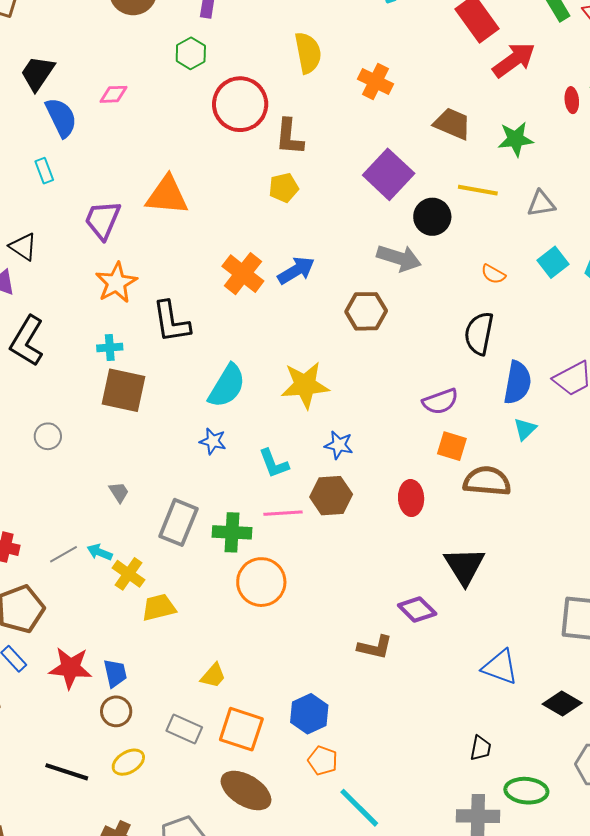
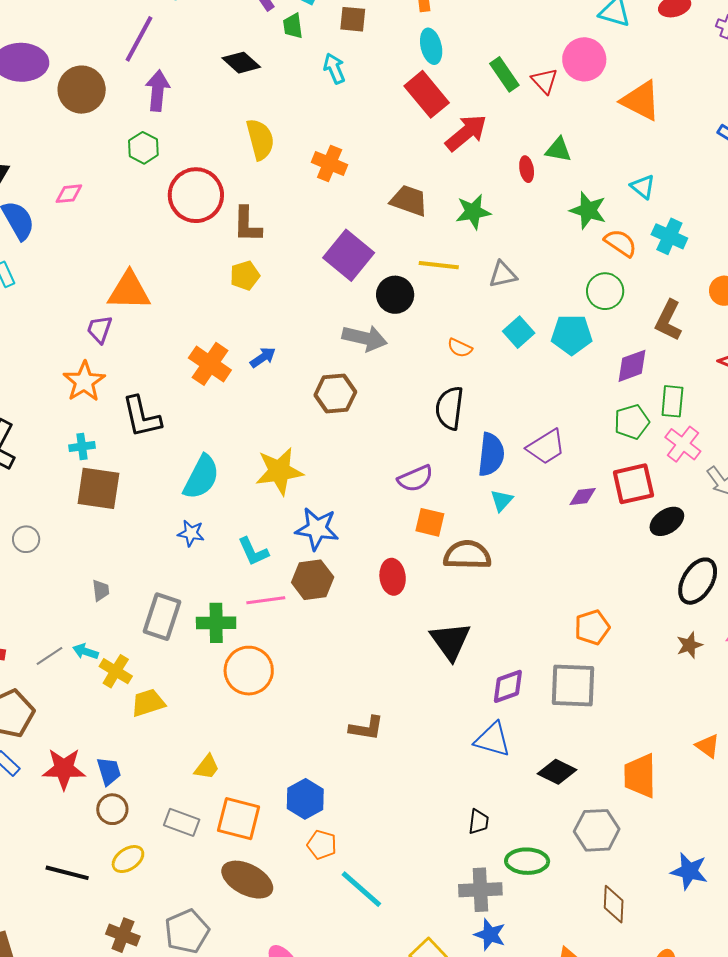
purple trapezoid: (103, 220) -> (100, 329), moved, size x0.7
blue arrow: (296, 270) -> (263, 357), size x0.7
blue star: (339, 445) -> (317, 529), size x1.5
gray trapezoid: (119, 492) -> (101, 590), turned 30
purple diamond: (417, 609) -> (508, 686), moved, turned -60

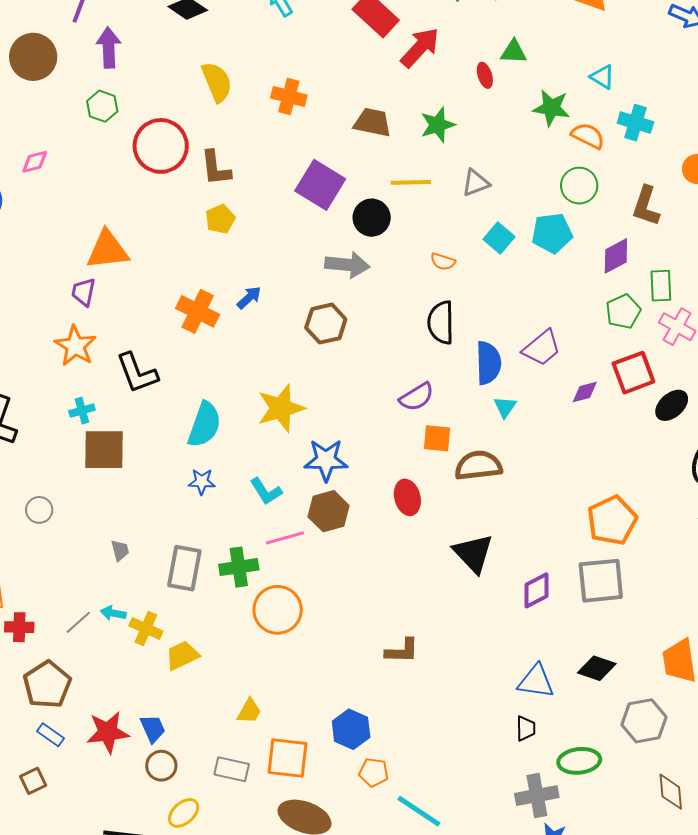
orange pentagon: (592, 627) -> (612, 520), size x1.4
blue triangle: (493, 740) -> (536, 681), moved

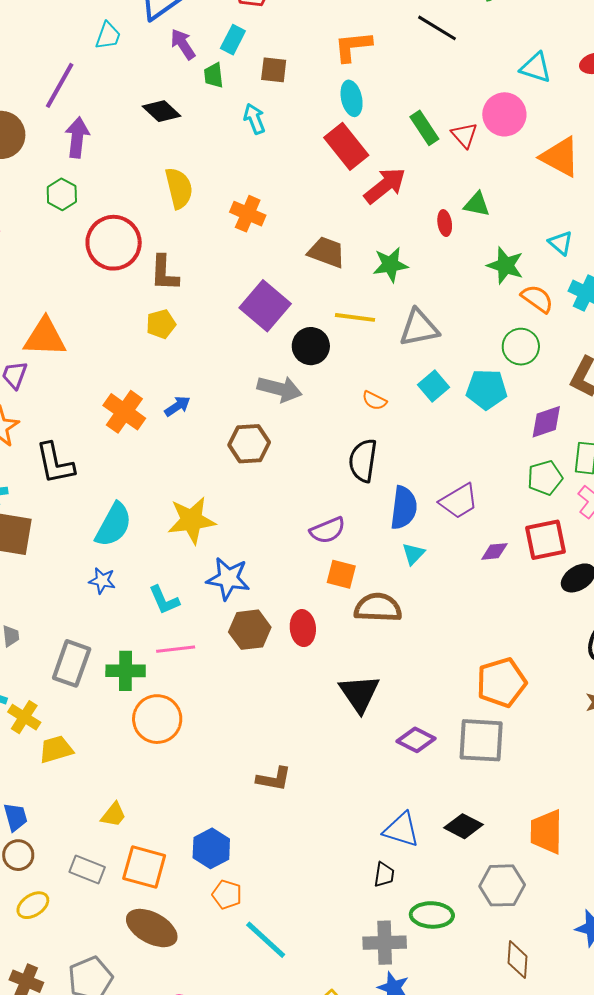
gray triangle: (476, 183) -> (419, 328), size x1.4
brown hexagon: (329, 511) -> (250, 630), moved
purple diamond: (537, 590) -> (416, 740), turned 45

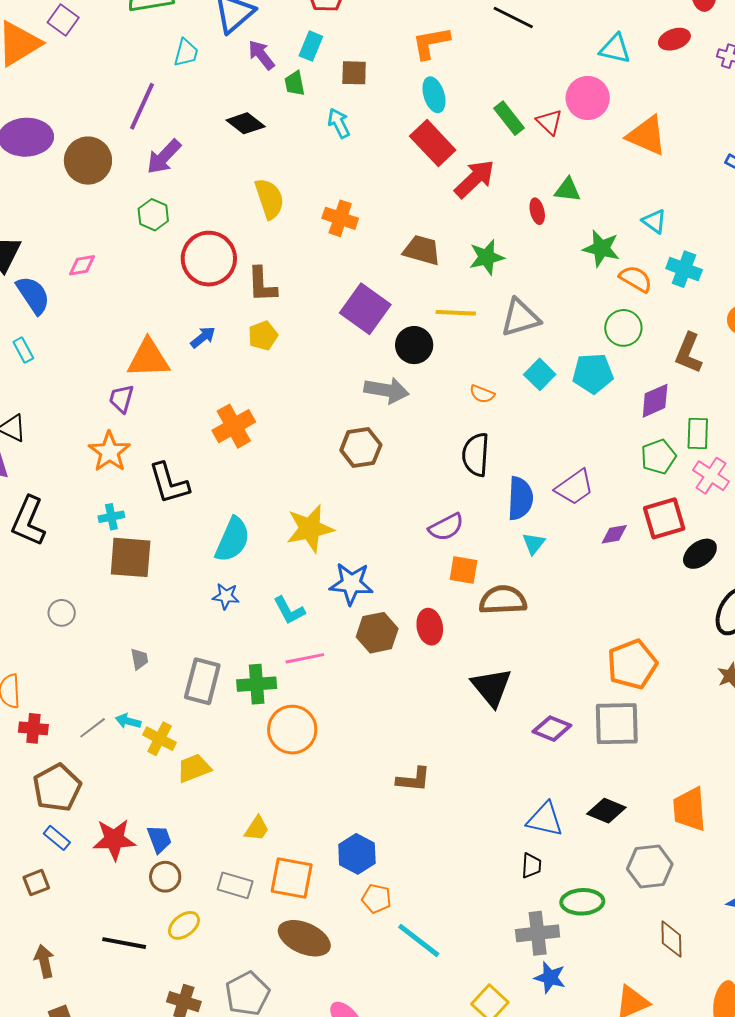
purple arrow: (77, 137) -> (164, 157), turned -138
blue arrow: (177, 406) -> (203, 337), moved
orange cross: (124, 412) -> (234, 426), turned 30

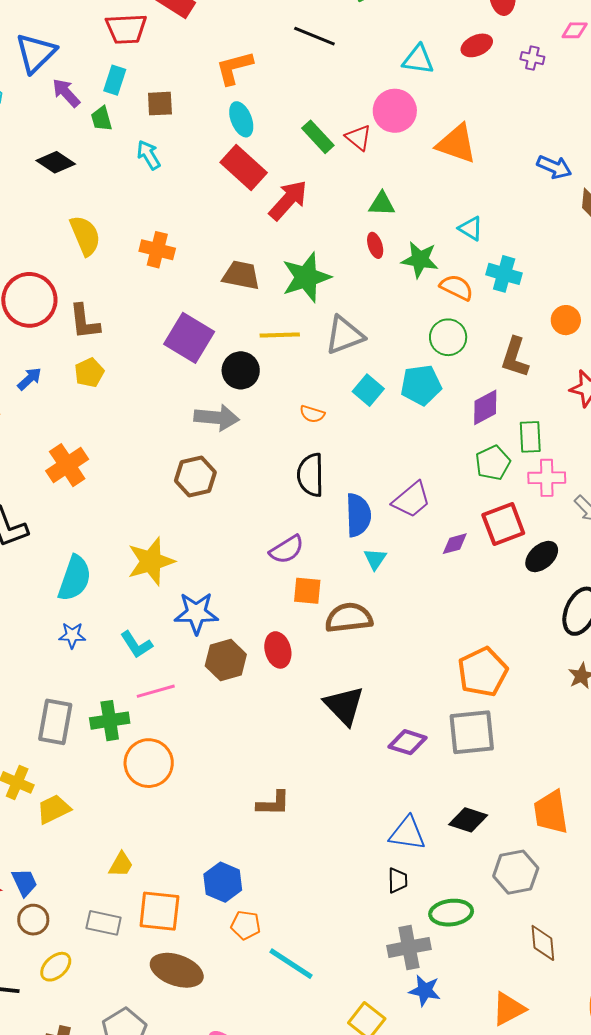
red ellipse: (537, 211) -> (375, 245), moved
green star: (487, 257) -> (306, 277), size x1.4
pink cross: (711, 476) -> (547, 478), turned -30

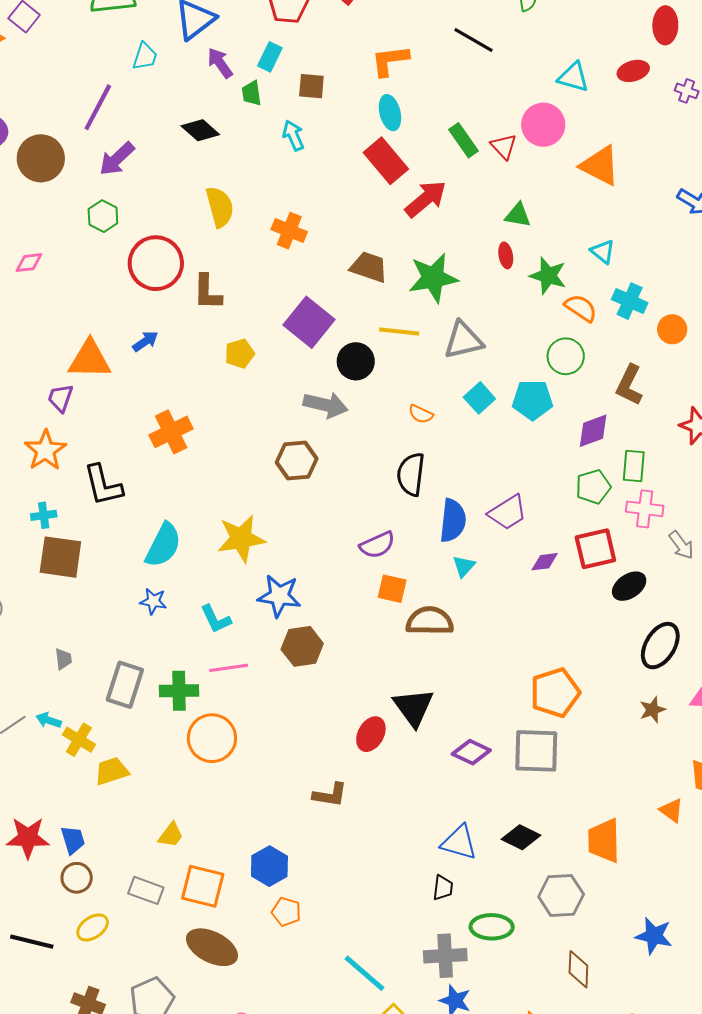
orange circle: (566, 320) -> (672, 329), moved
yellow pentagon: (89, 373) -> (240, 354), moved
red ellipse: (278, 650) -> (371, 734), moved, turned 36
cyan line: (291, 964) -> (364, 973), moved

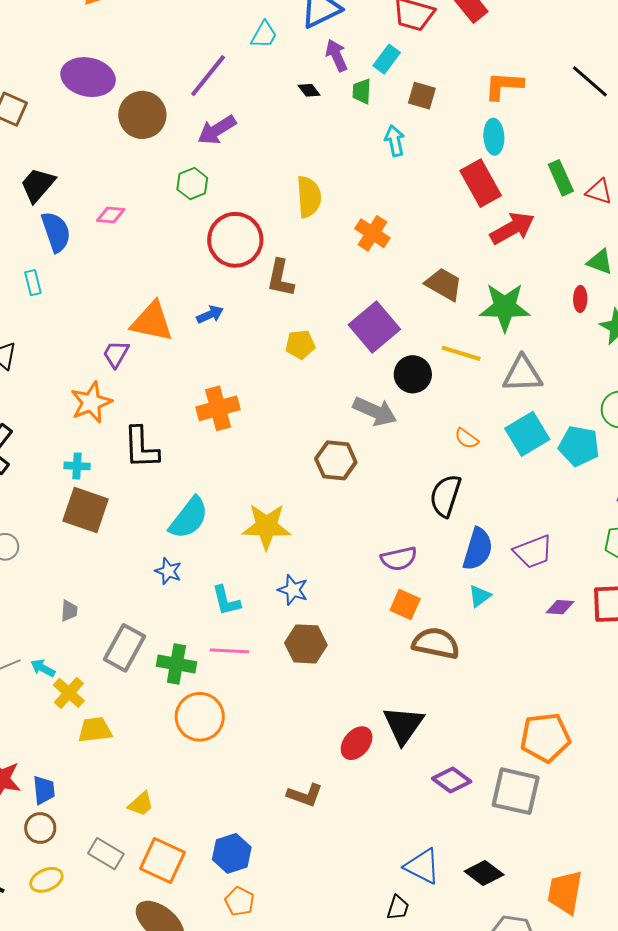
black diamond: (200, 130) -> (309, 90), moved, size x0.6
red triangle: (504, 146) -> (599, 192), turned -40
cyan square: (479, 398) -> (527, 434), size x1.4
blue star: (279, 596) -> (293, 590), size x0.7

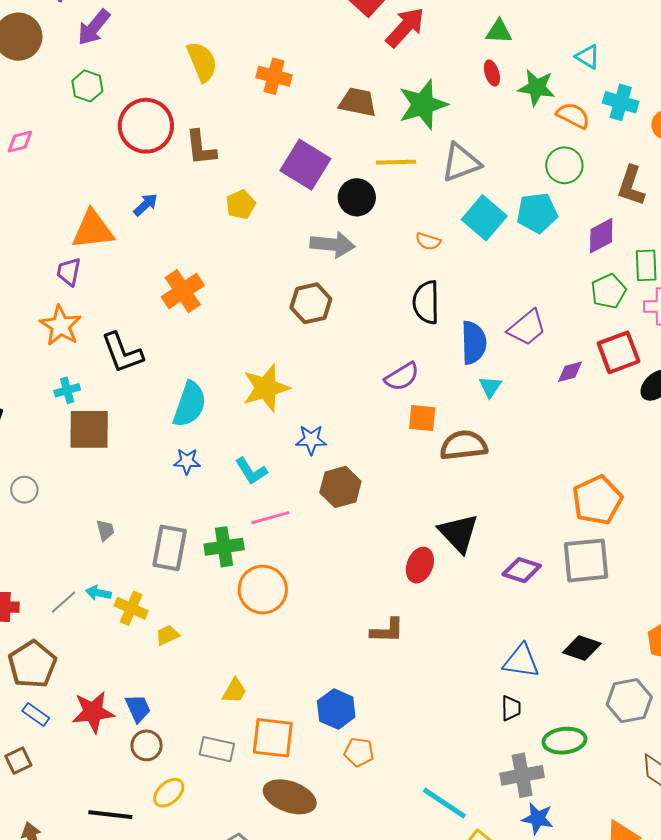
yellow trapezoid: (95, 730) -> (167, 635), size x0.7

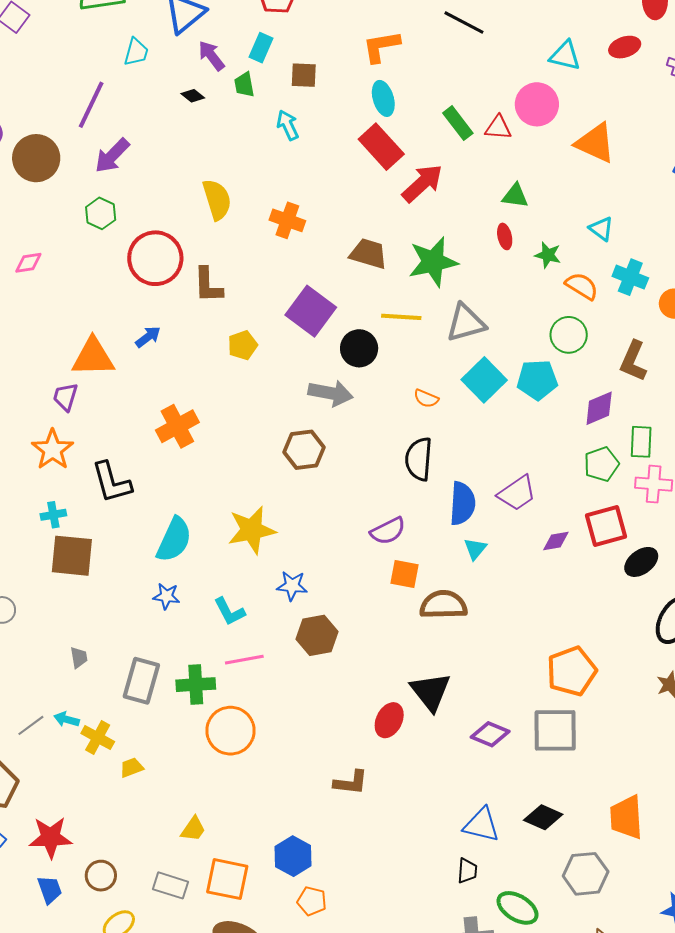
green star: (537, 88) -> (548, 255), size x0.7
blue trapezoid: (138, 708) -> (50, 890), moved
green ellipse: (564, 741) -> (518, 908), turned 33

